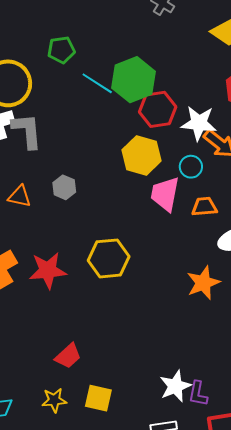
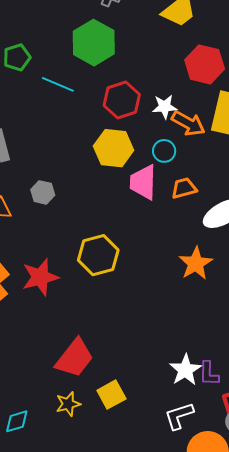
green hexagon: (134, 80) -> (94, 43), moved
white star: (199, 123) -> (165, 107), size x0.7
red trapezoid: (68, 356) -> (75, 358), size x1.5
yellow square: (98, 398) -> (111, 395), turned -32

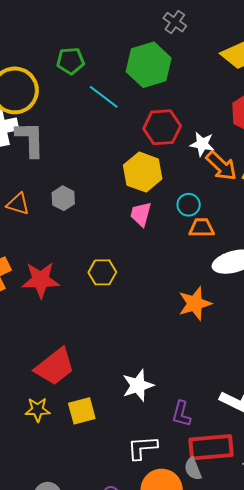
cyan circle: (164, 151) -> (189, 205), moved
pink trapezoid: (143, 182) -> (141, 214), moved, size x0.7
yellow hexagon: (98, 255) -> (102, 272), size x0.7
white star: (185, 370) -> (138, 385), moved

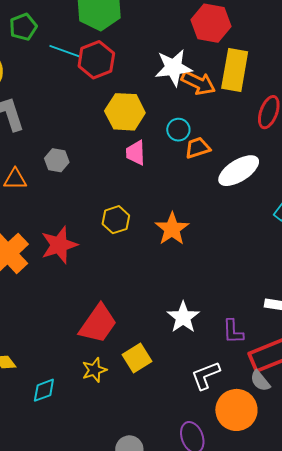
red hexagon: (162, 127) -> (96, 60), moved
white star: (202, 144) -> (174, 68), size x1.5
orange star: (195, 304) -> (172, 229), moved

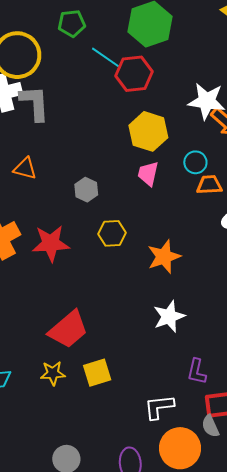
gray hexagon: (57, 160) -> (86, 190), moved
white star: (183, 317) -> (169, 316), moved

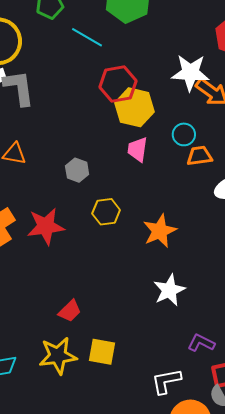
red hexagon: (134, 74) -> (118, 84), moved
red trapezoid: (68, 330) -> (70, 311), size x0.6
purple L-shape: (197, 371) -> (201, 343), turned 108
yellow star: (53, 373) -> (58, 356), size x1.5
yellow square: (97, 373) -> (102, 352), turned 32

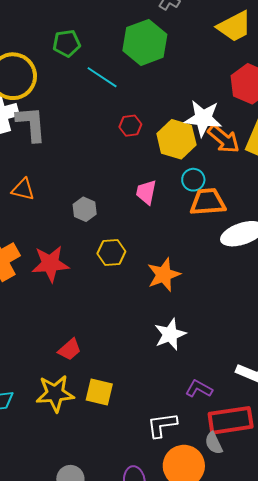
red hexagon: (118, 84) -> (130, 126), size x0.6
yellow hexagon: (134, 107) -> (176, 139), moved
orange trapezoid: (199, 156) -> (208, 202), size x1.4

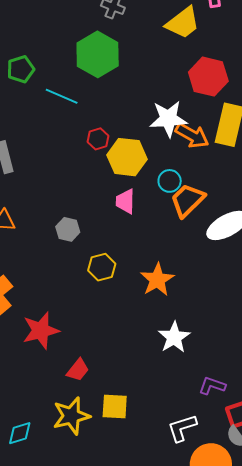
yellow hexagon: (176, 139) -> (127, 157), moved
orange trapezoid: (208, 202) -> (188, 200), turned -30
red star: (50, 264) -> (41, 330), moved

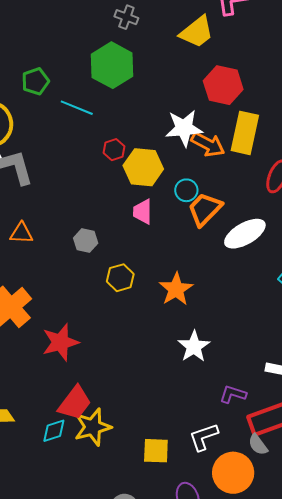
red trapezoid: (78, 370) -> (75, 403), moved, size x1.5
yellow square: (115, 407) -> (156, 451), moved
cyan diamond: (20, 433) -> (54, 431), moved

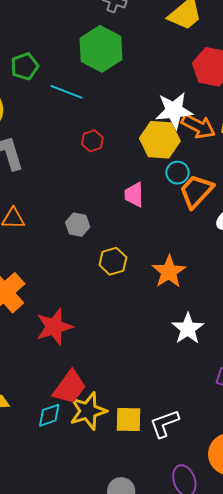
red hexagon: (114, 150) -> (92, 141), moved
yellow hexagon: (143, 167) -> (160, 140), moved
white L-shape: (204, 437) -> (164, 424), moved
yellow square: (156, 451) -> (129, 420), moved

